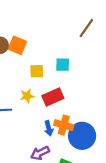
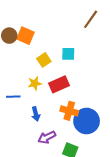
yellow square: (37, 71) -> (44, 60), turned -32
blue arrow: (49, 128) -> (36, 114), moved

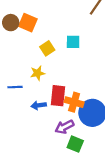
red rectangle: (59, 84) -> (58, 96), moved, turned -60
blue arrow: (36, 114) -> (39, 105), turned 96
purple arrow: (47, 137) -> (64, 127), moved

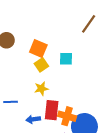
orange square: (28, 23) -> (38, 48), moved
yellow star: (38, 73) -> (41, 89), moved

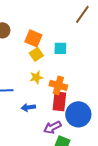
red rectangle: (52, 110) -> (59, 101), moved
orange cross: (67, 116) -> (58, 85), moved

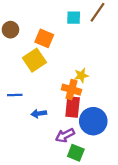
cyan square: (60, 48) -> (74, 18), moved
yellow square: (36, 54) -> (34, 60), moved, size x1.5
yellow star: (36, 77) -> (81, 75), moved

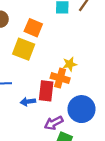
yellow square: (34, 60) -> (24, 49), turned -35
red rectangle: (73, 107) -> (46, 91), moved

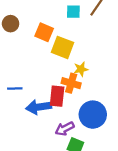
yellow square: (24, 49) -> (62, 47), moved
blue arrow: (28, 102) -> (39, 107), size x1.6

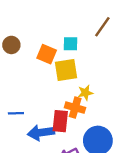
cyan square: (73, 12) -> (71, 44), moved
yellow square: (62, 47) -> (66, 70), turned -30

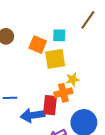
orange cross: (75, 108) -> (63, 93), turned -30

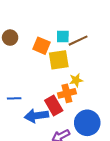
brown line: (88, 20) -> (78, 41), moved, turned 30
red rectangle: (50, 105) -> (54, 106), turned -36

